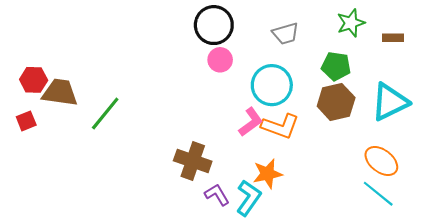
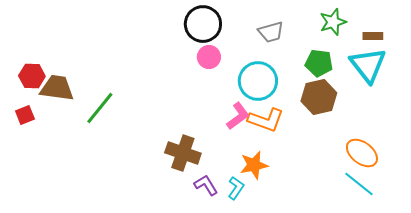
cyan triangle: (390, 102) -> (368, 65), moved, turned -42
cyan L-shape: (249, 198) -> (236, 188), size x0.7

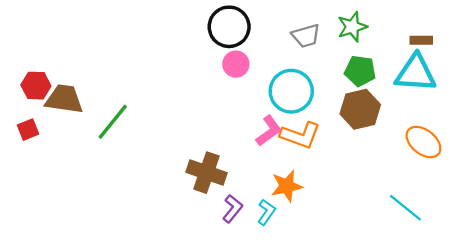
green star: (333, 22) -> (352, 27), moved
cyan triangle: (368, 65) -> (416, 73), turned -48
orange ellipse: (362, 153) -> (423, 142), moved
purple L-shape: (206, 185) -> (232, 209), turned 70

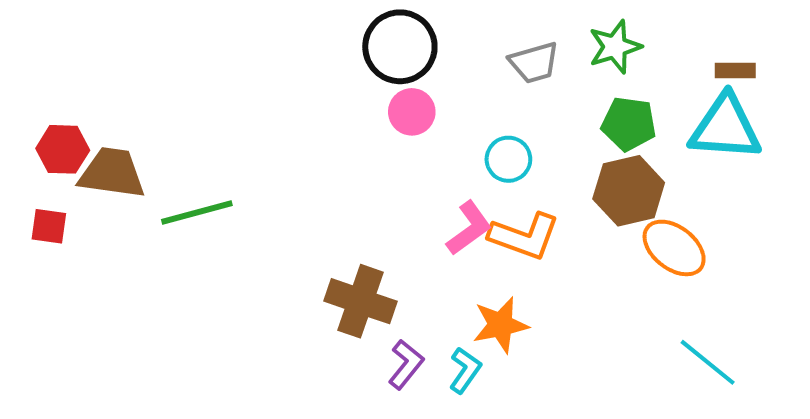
cyan circle: (291, 91) -> (508, 159), size x0.6
green line: (113, 122) -> (197, 212), turned 36
red square: (28, 130) -> (49, 226), turned 30
orange ellipse: (423, 142) -> (674, 248), moved

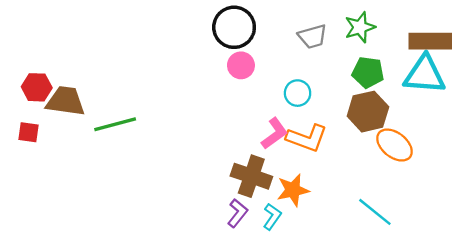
brown rectangle: (735, 70) -> (430, 41), size x1.8
brown cross: (361, 301) -> (251, 176), moved
cyan line: (708, 362) -> (375, 212), moved

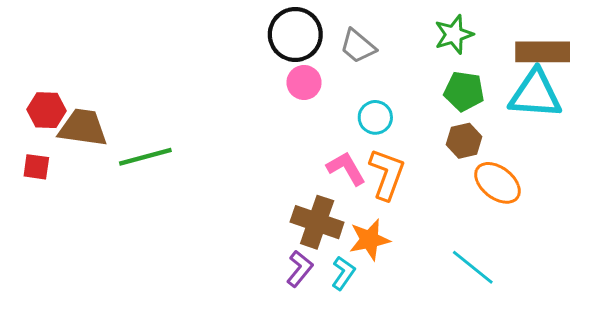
gray trapezoid: (313, 37) -> (358, 46), moved, turned 56
brown hexagon: (368, 112) -> (464, 141), size x0.7
pink L-shape: (274, 133) -> (346, 168), turned -84
orange L-shape: (307, 138) -> (387, 174), turned -90

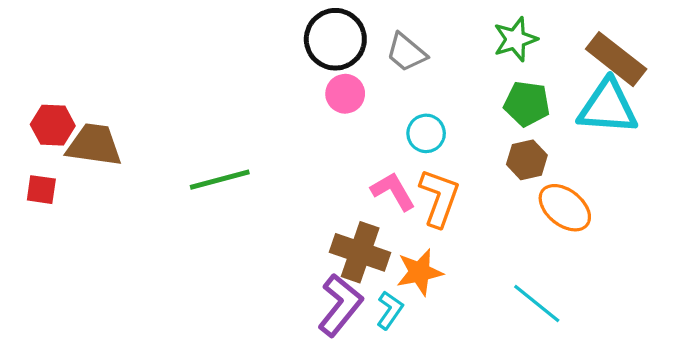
brown rectangle: (543, 52) -> (616, 59), turned 38
green line: (145, 157) -> (220, 180), moved
purple L-shape: (300, 269) -> (340, 305), size x1.5

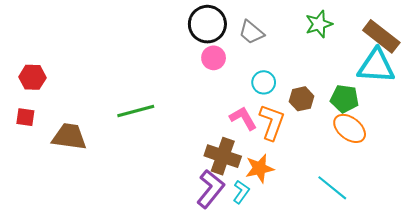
green pentagon: (527, 104) -> (344, 99), moved
brown trapezoid: (94, 145) -> (69, 137), moved
brown hexagon: (527, 160) -> (301, 99), moved

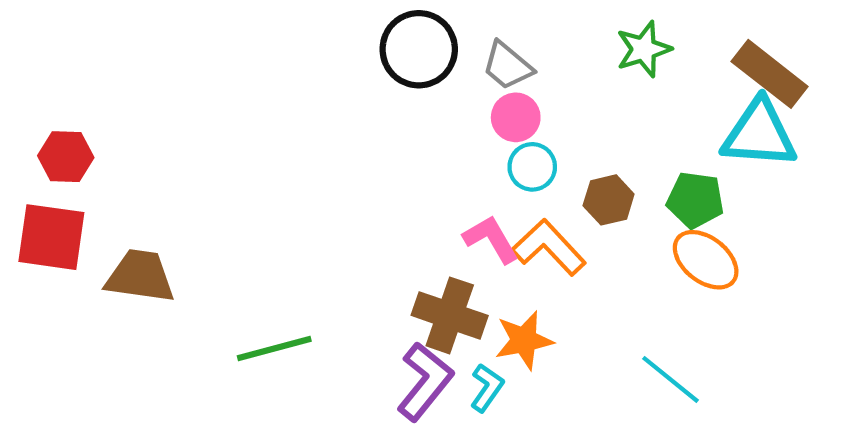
pink circle: (214, 58) -> (516, 117), moved
green line: (136, 111) -> (274, 348), moved
red square: (25, 117) -> (51, 237), size x1.8
orange L-shape: (272, 122) -> (549, 247), turned -63

